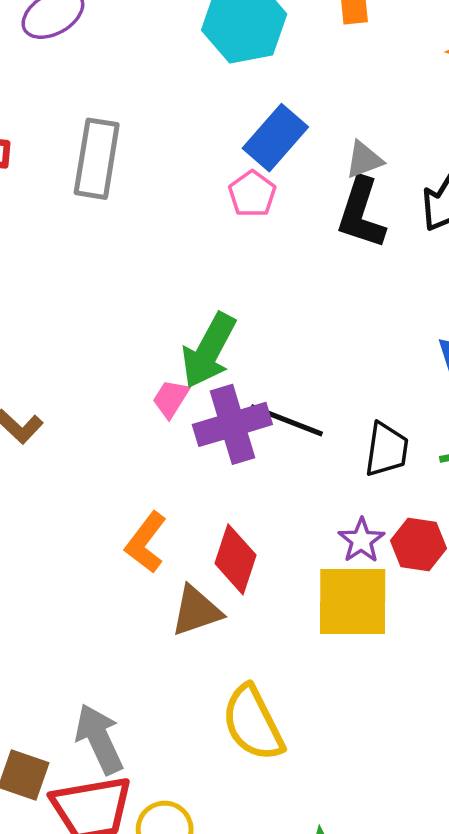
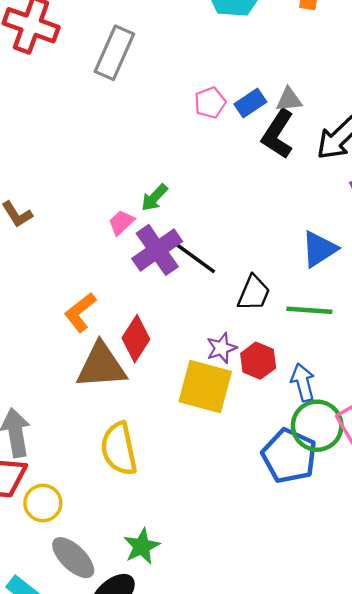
blue rectangle: (275, 138) -> (250, 103), moved, size x0.7
green arrow: (209, 351) -> (154, 198), size x0.6
purple cross: (232, 424) -> (157, 250), turned -33
brown triangle: (196, 611) -> (101, 366), size x1.4

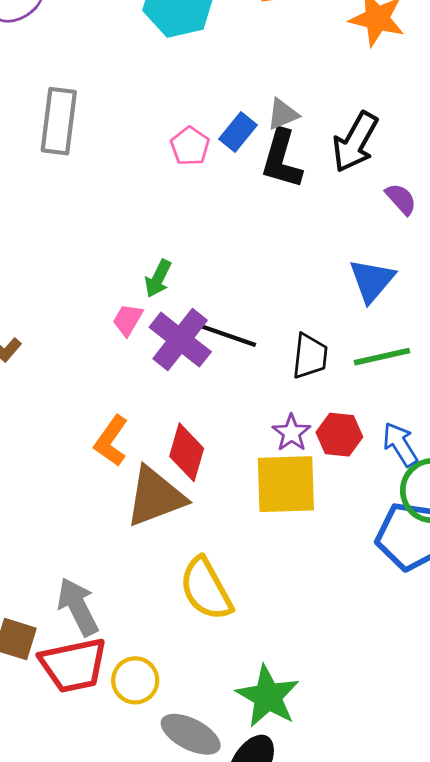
green star: (142, 546) -> (268, 696), size x1.4

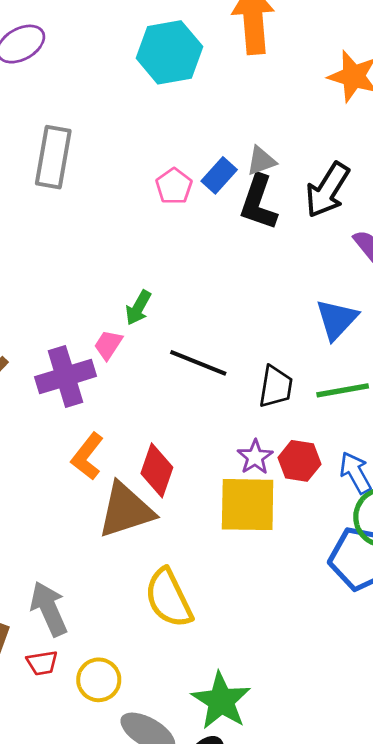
purple cross: (180, 340) -> (66, 377), moved, turned 32
red trapezoid: (73, 665) -> (42, 663), size x0.5

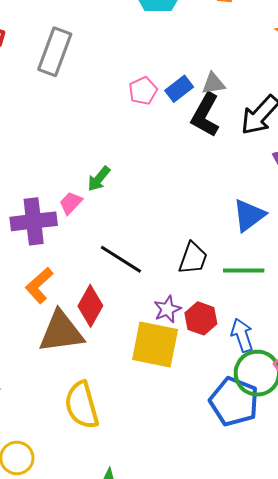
black line: (198, 363) -> (121, 259), moved

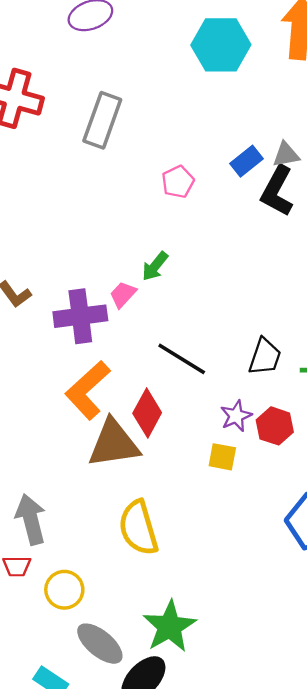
pink pentagon: (143, 91) -> (178, 182), moved
orange L-shape: (39, 285) -> (88, 390), size x1.4
yellow square: (155, 345) -> (222, 457), size x0.5

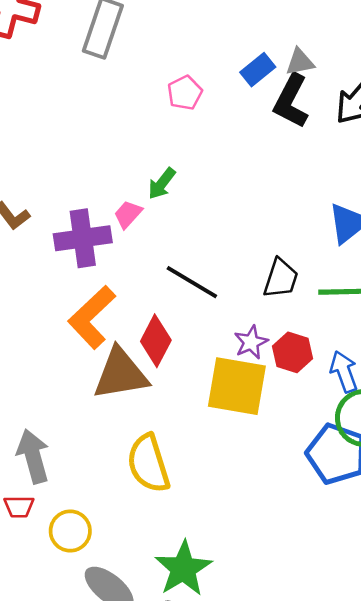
yellow square: (222, 457) -> (237, 386), size x2.0

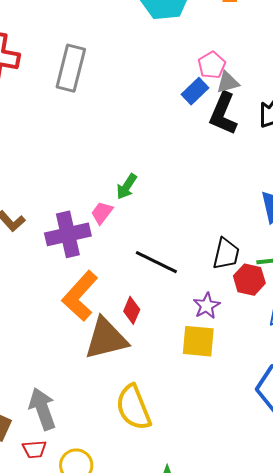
pink pentagon: (185, 93) -> (212, 65), moved
red diamond: (156, 341) -> (132, 310), size x0.7
red hexagon: (293, 352) -> (249, 280), moved
yellow square: (237, 386) -> (198, 341), size x0.7

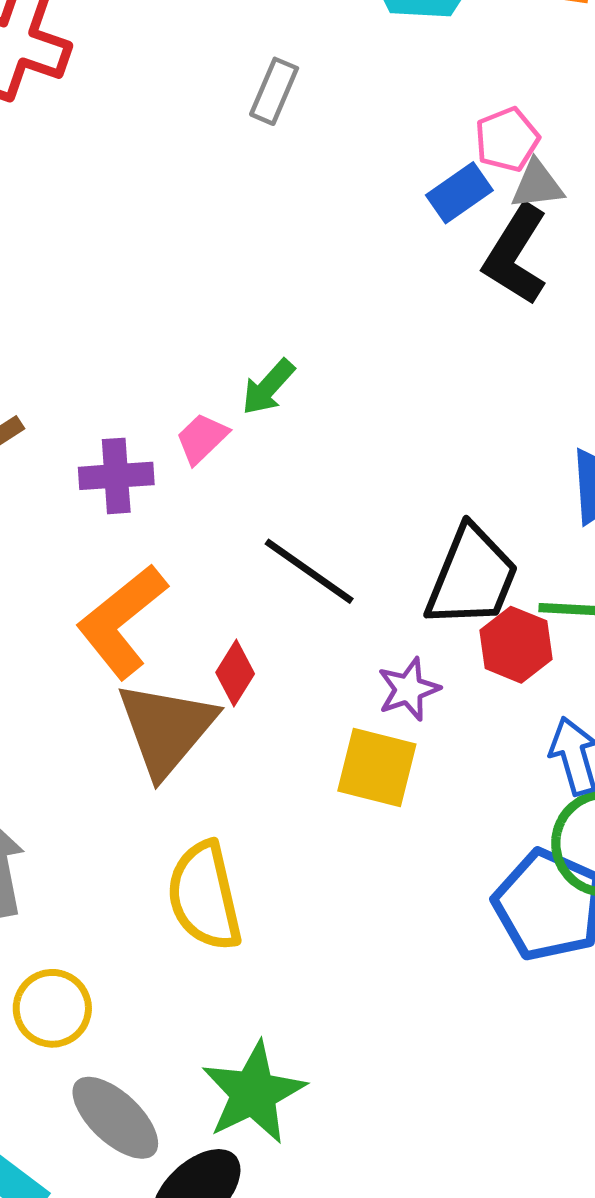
gray rectangle: (71, 68) -> (274, 91), moved, size x0.6
purple cross: (68, 234) -> (116, 476), size x0.7
black trapezoid: (226, 254) -> (472, 577), size x1.4
brown triangle: (106, 339) -> (166, 729), turned -45

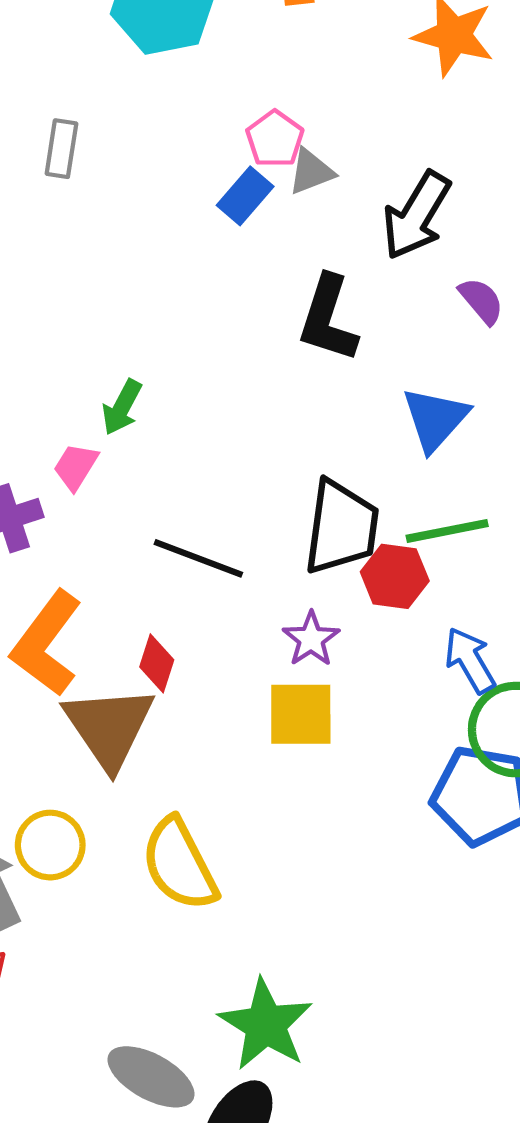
black L-shape: (516, 255) -> (328, 319), moved
yellow circle: (52, 1008) -> (50, 845), moved

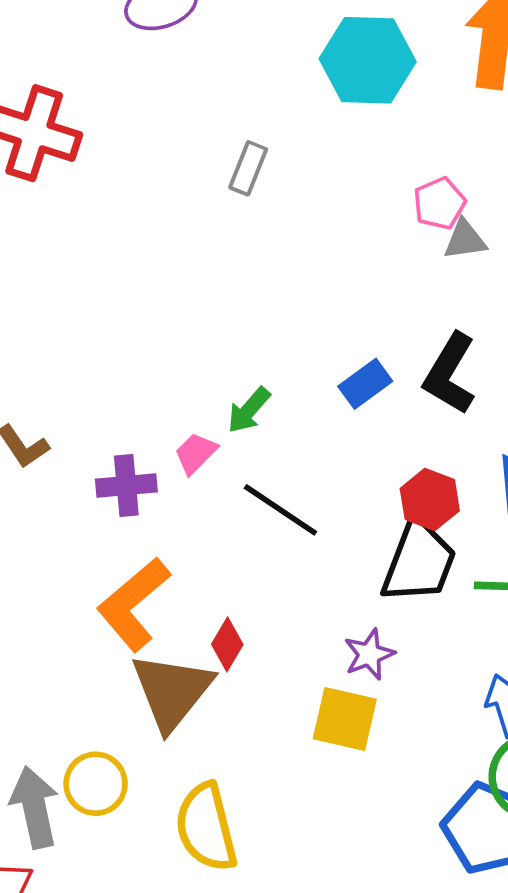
blue rectangle: (245, 196) -> (365, 384), moved
black line: (198, 558) -> (280, 510), moved
red hexagon: (395, 576) -> (430, 500), moved

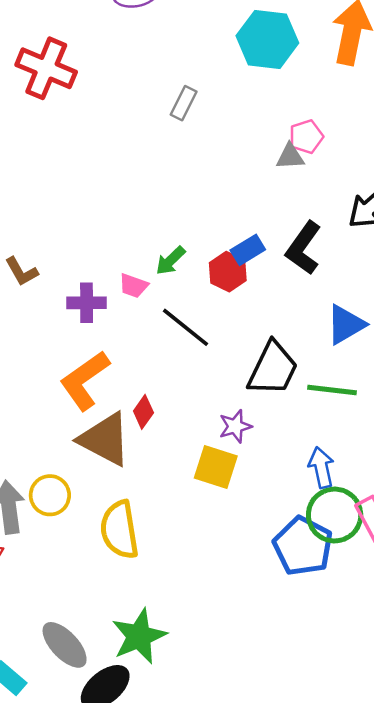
gray triangle: (465, 240) -> (290, 157), moved
pink trapezoid: (196, 453) -> (134, 286), turned -120
red hexagon: (430, 500) -> (228, 272), moved
brown triangle: (172, 691) -> (105, 439), turned -46

